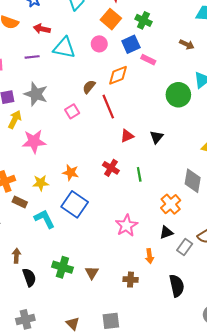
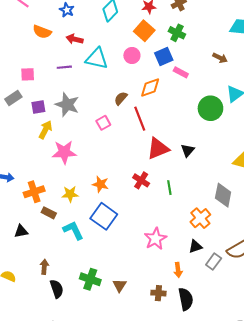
red triangle: (127, 136) -> (158, 149), size x1.6
black semicircle: (177, 286) -> (186, 299), moved

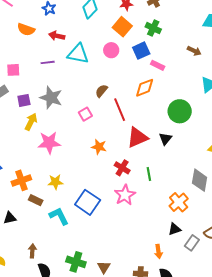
orange diamond: (150, 87) -> (145, 88), moved
green circle: (210, 108) -> (180, 111), moved
orange star: (100, 184) -> (99, 147), moved
pink star: (156, 239) -> (125, 195), moved

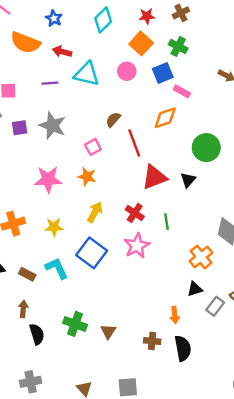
orange semicircle: (26, 29) -> (25, 43), size x1.4
yellow arrow: (31, 122) -> (95, 212), moved
orange star: (99, 147) -> (87, 177), moved
brown rectangle: (36, 200) -> (27, 274), moved

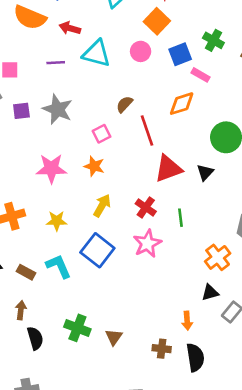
green cross: (178, 46) -> (213, 40), moved

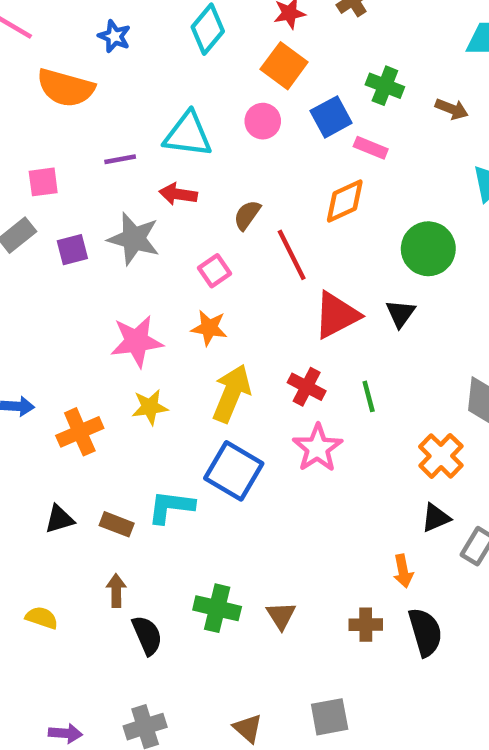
red arrow: (70, 28) -> (178, 194), moved
yellow arrow: (102, 206) -> (232, 393), size x1.4
yellow star: (57, 221) -> (150, 407), moved
cyan L-shape: (59, 266) -> (171, 507), turned -52

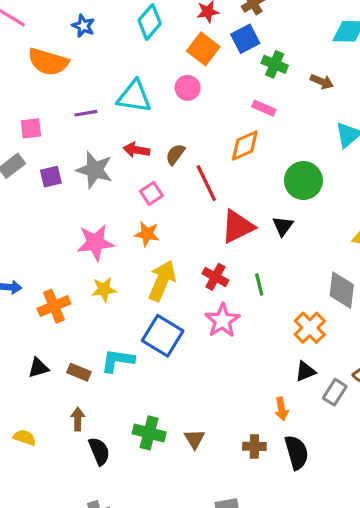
blue square: (331, 117) -> (245, 39), moved
red arrow: (178, 194) -> (136, 150), moved

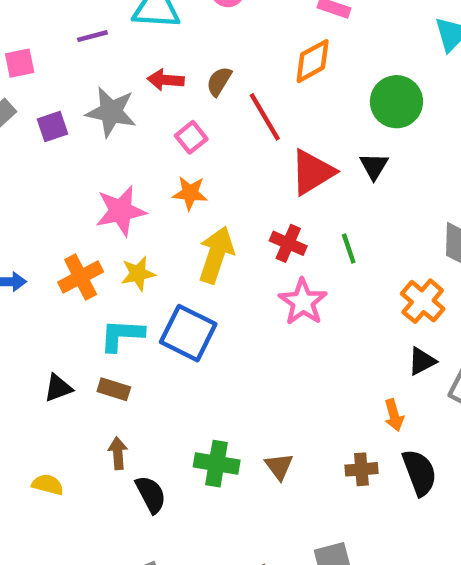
orange cross: (54, 306) -> (81, 277), moved
blue square: (163, 336) -> (188, 333), moved
cyan L-shape: (118, 360) -> (122, 335), moved

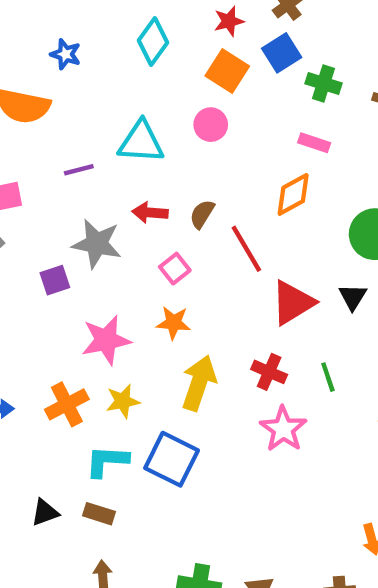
purple square: (52, 127) -> (55, 280), moved

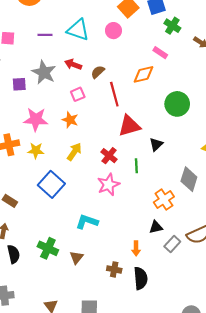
black triangle: (353, 297) -> (156, 144), moved
yellow arrow: (199, 383) -> (74, 152), size x0.7
cyan L-shape: (107, 461) -> (87, 222), moved

